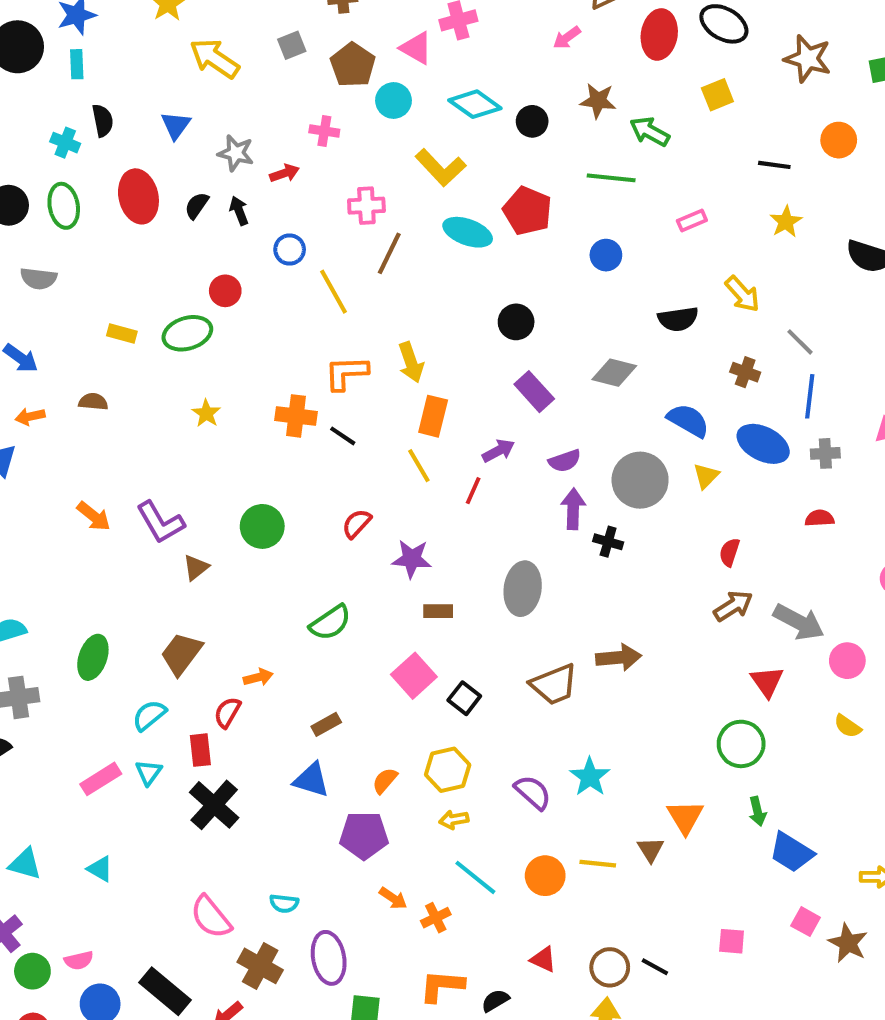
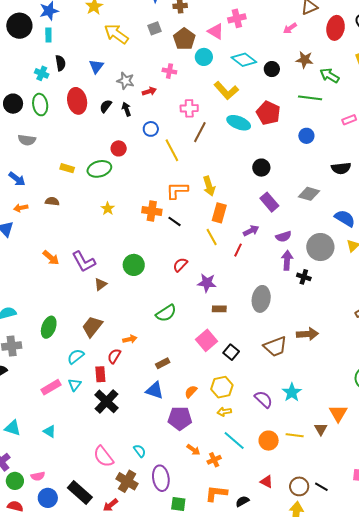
cyan semicircle: (284, 903) -> (140, 451), turned -136

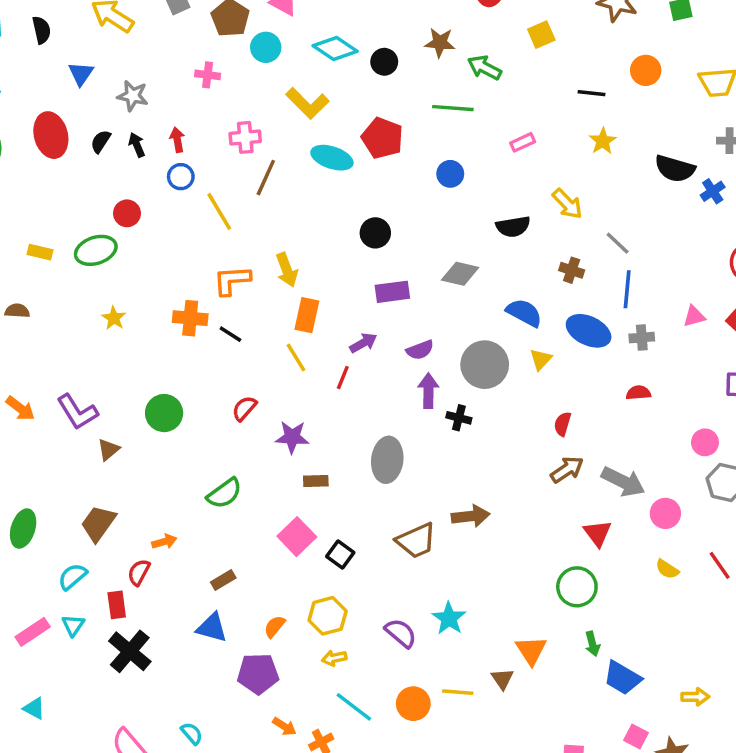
black semicircle: (60, 63) -> (42, 30), moved
red arrow: (149, 91) -> (177, 140), moved, turned -80
purple rectangle: (269, 202) -> (392, 292), turned -54

